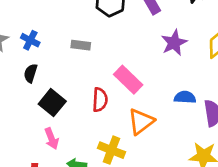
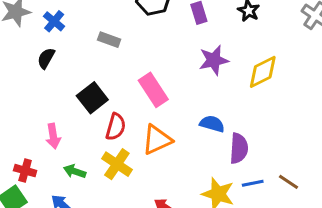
red semicircle: (100, 100) -> (116, 127), moved
black square: (52, 103) -> (92, 98), moved

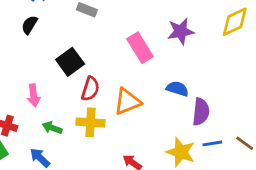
yellow diamond: (263, 72) -> (235, 22), moved
pink rectangle: (153, 90) -> (140, 48), moved
yellow cross: (117, 164) -> (90, 122), turned -32

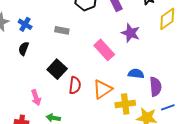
purple star: (181, 31) -> (131, 33), turned -30
yellow cross: (90, 122) -> (125, 104), moved

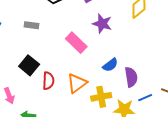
blue semicircle: (136, 74) -> (110, 65), turned 140

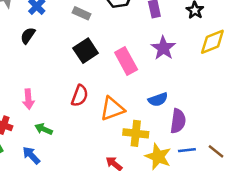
gray rectangle: (32, 25) -> (81, 13), moved
black square: (29, 65) -> (86, 51), moved

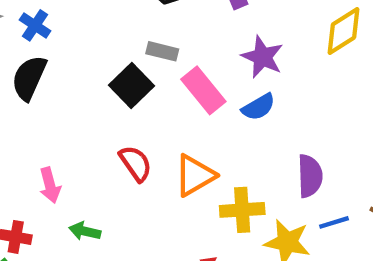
gray rectangle: (81, 13) -> (162, 51), moved
black semicircle: (28, 36) -> (29, 78), size x1.5
red semicircle: (80, 96) -> (136, 163), turned -45
blue semicircle: (158, 99) -> (258, 107), moved

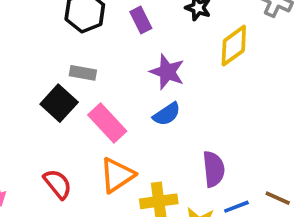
pink rectangle: (203, 90) -> (107, 123), moved
red semicircle: (136, 163) -> (58, 184), moved

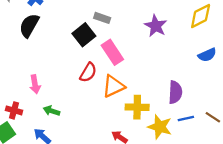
blue semicircle: (167, 114) -> (207, 55), moved
red semicircle: (58, 184) -> (88, 72), moved, turned 60

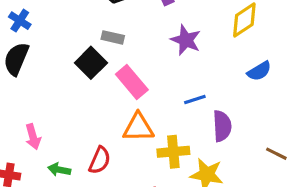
red semicircle: (88, 72) -> (100, 160), moved
orange triangle: (113, 86) -> (138, 127), turned 30
blue line: (186, 119) -> (195, 100), moved

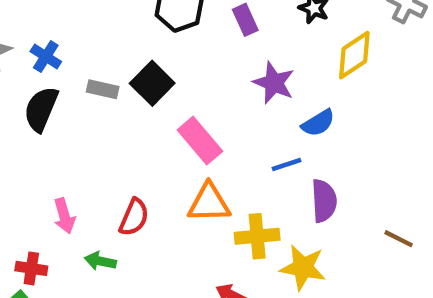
gray rectangle: (113, 37) -> (103, 89), moved
black square: (91, 63) -> (152, 83), moved
blue semicircle: (259, 71) -> (318, 123), moved
red semicircle: (100, 160) -> (134, 217), moved

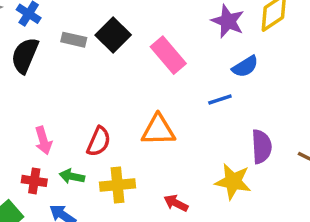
purple star: (274, 83) -> (228, 21), moved
pink rectangle: (200, 141) -> (168, 55), moved
purple semicircle: (324, 201) -> (261, 147), moved
yellow cross: (257, 236) -> (118, 185), moved
red cross: (31, 268) -> (34, 181), moved

